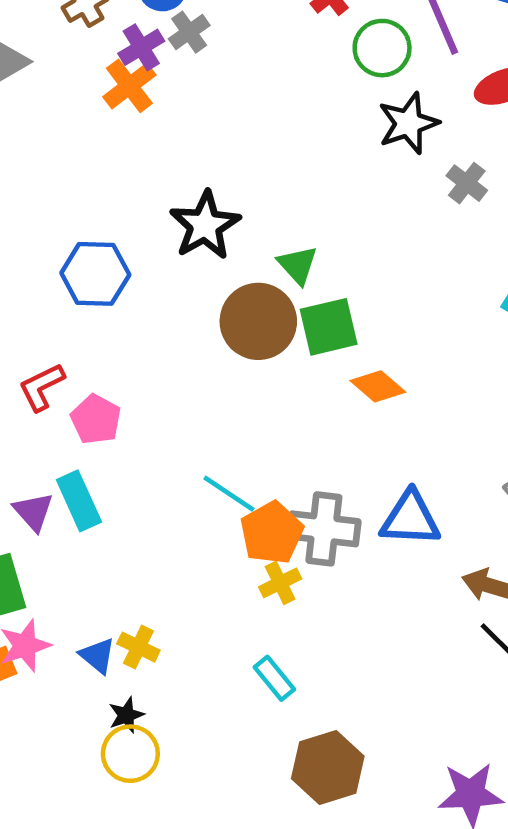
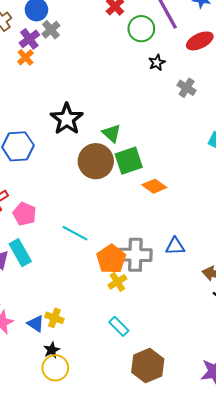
orange cross: (129, 86) -> (25, 57), size x0.7
black star: (408, 123) -> (157, 63), size x0.6
cyan line: (229, 494) -> (75, 233), moved
blue triangle: (410, 519) -> (175, 246), size x0.7

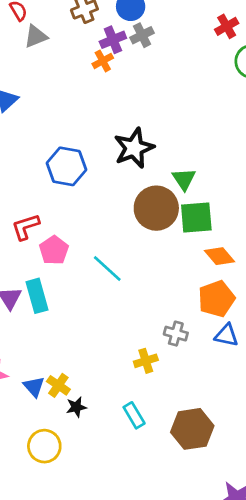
cyan line: (75, 233) -> (107, 269), moved
gray cross: (135, 255) -> (176, 334), size x0.6
orange pentagon: (111, 259) -> (216, 299), moved
black star: (52, 350) -> (76, 407), moved
brown hexagon: (148, 366) -> (192, 429), moved

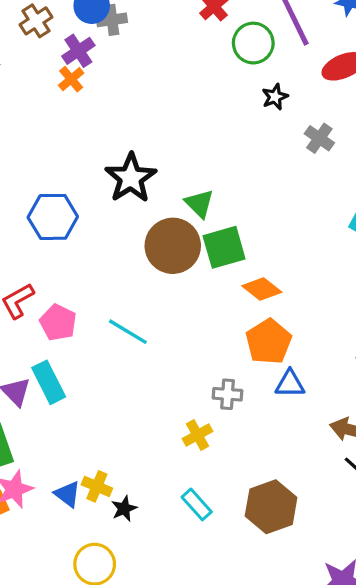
gray cross: (142, 35) -> (112, 20), moved, turned 30

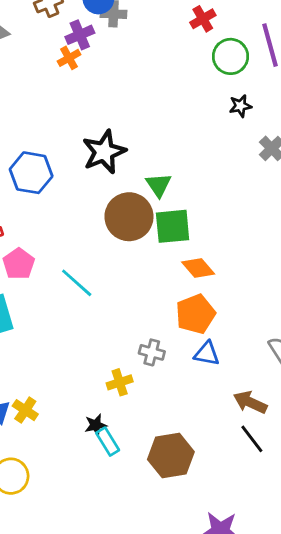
black star: (124, 509) -> (96, 425), moved

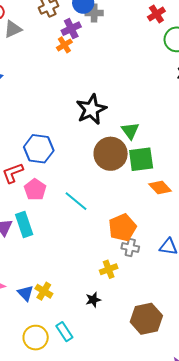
blue hexagon: (31, 173) -> (39, 149), moved
orange pentagon: (195, 314) -> (122, 228), moved
cyan rectangle: (108, 442) -> (64, 332), moved

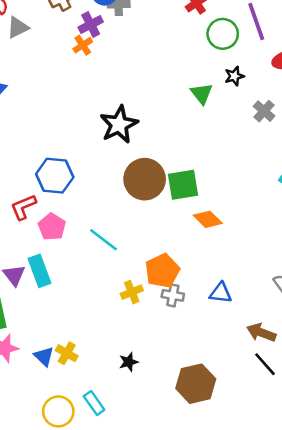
green triangle: (130, 131) -> (202, 94), moved
yellow cross: (109, 269) -> (132, 292), moved

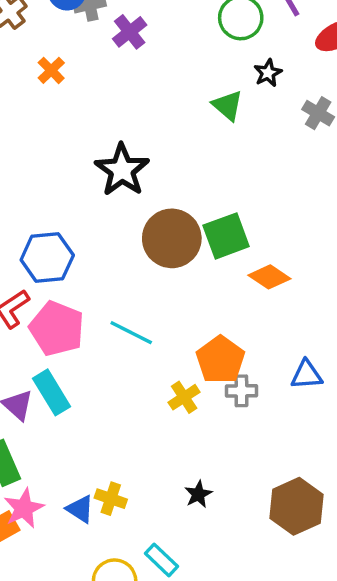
purple cross: (91, 24) -> (130, 32), moved
pink pentagon: (52, 227) -> (57, 329), size x1.4

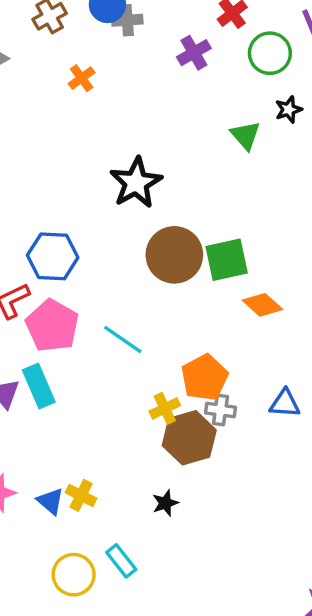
purple cross: (130, 32) -> (194, 53), moved
brown hexagon: (296, 506) -> (189, 438), moved

